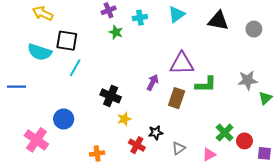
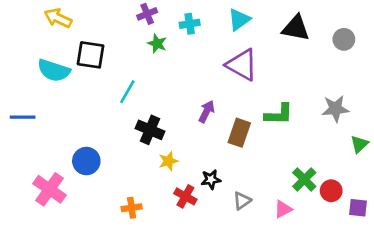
purple triangle: (182, 64) -> (242, 65), moved, turned 30
cyan line: (75, 68) -> (127, 92), moved
green triangle: (265, 98) -> (359, 144), moved

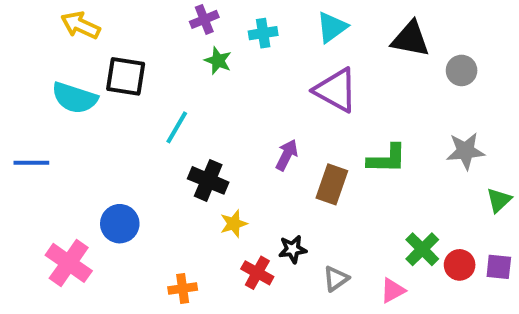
gray circle: (344, 39) -> (462, 70), moved
purple square: (358, 208) -> (499, 267), moved

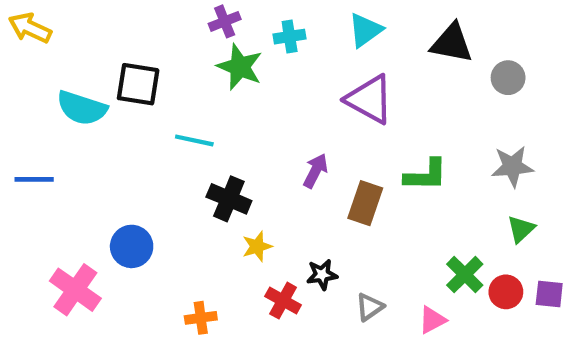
yellow arrow: (80, 25) -> (30, 28), moved
green star: (218, 61) -> (240, 67), size x1.5
cyan line: (177, 127) -> (194, 140), turned 72
green triangle: (499, 200) -> (521, 229), moved

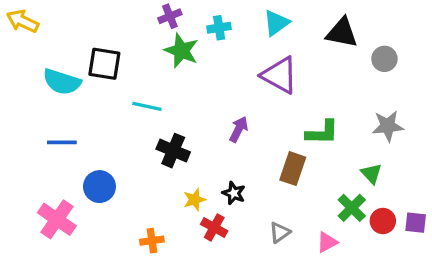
blue line: (34, 179) -> (62, 142), moved
brown rectangle: (365, 203) -> (293, 169), moved
green triangle: (521, 229) -> (371, 173), moved, turned -30
yellow star: (257, 246) -> (194, 200), moved
black star: (322, 275) -> (234, 193), moved, turned 30

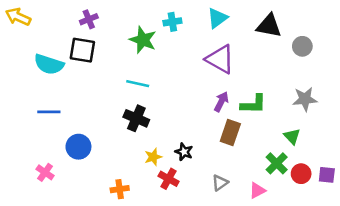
purple cross: (170, 16) -> (89, 19), moved
cyan line: (147, 106) -> (138, 84), moved
purple arrow: (239, 129) -> (221, 102), moved
pink cross: (57, 219) -> (45, 172), size x0.6

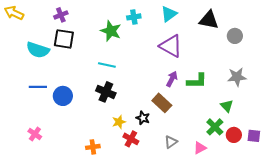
purple cross: (89, 19) -> (61, 15), moved
brown rectangle: (230, 133) -> (162, 103), moved, turned -66
blue circle: (78, 147) -> (63, 96), moved

